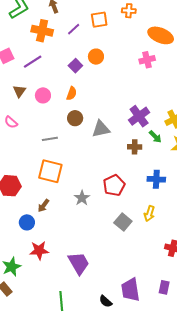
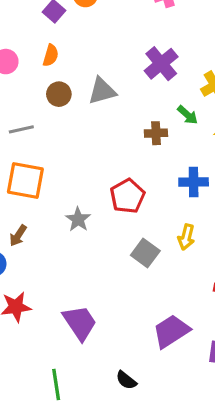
purple cross: (139, 116) -> (161, 64), moved
gray triangle: (101, 129) -> (102, 91), moved
purple trapezoid: (130, 290) -> (171, 331), moved, turned 70

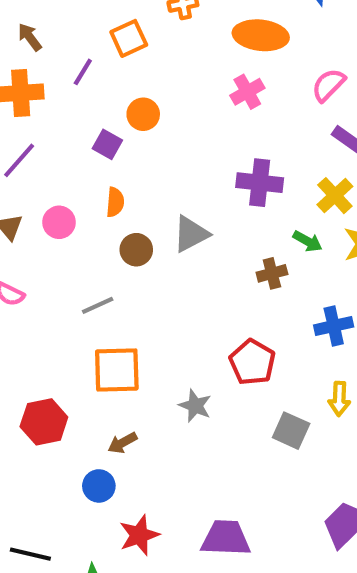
purple cross: (161, 64) -> (260, 183), turned -32
brown arrow: (18, 236) -> (122, 443), turned 40
purple trapezoid: (80, 323) -> (226, 538), turned -42

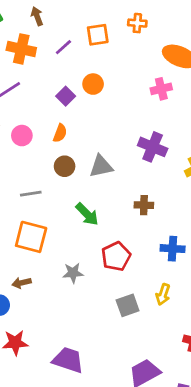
green arrow: (307, 241) -> (87, 214), moved, size x1.4
gray star: (195, 406) -> (73, 273), turned 30
gray square: (291, 431) -> (128, 305), turned 30

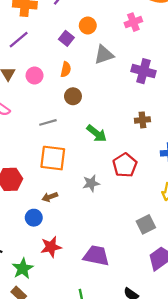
pink cross: (161, 89) -> (133, 22), moved
gray triangle: (101, 166) -> (104, 55), moved
gray square: (128, 305) -> (146, 224), moved

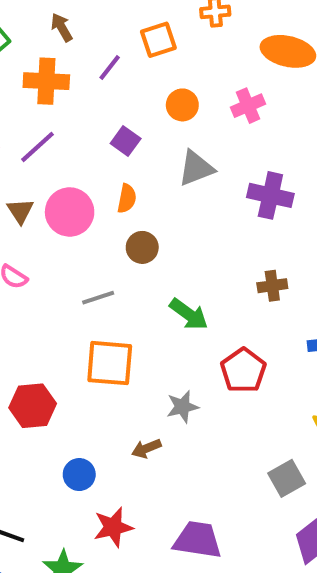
orange circle: (88, 26) -> (182, 105), moved
pink circle: (35, 75) -> (70, 212), size x1.5
brown arrow: (50, 197) -> (146, 448), moved

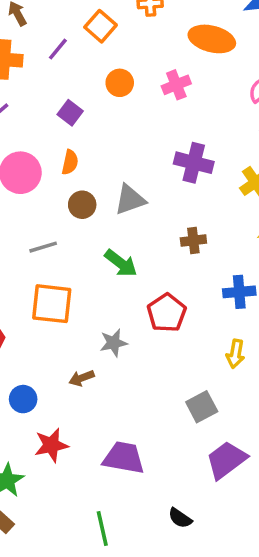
orange square: (158, 40) -> (100, 26), turned -32
gray triangle: (196, 168) -> (130, 200), moved

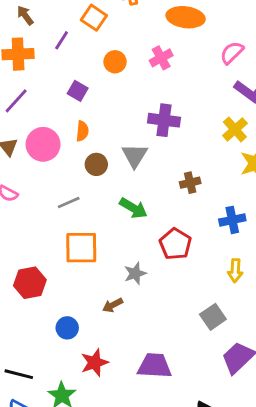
purple cross: (194, 163) -> (164, 120), moved
gray triangle: (130, 200) -> (135, 156), turned -32

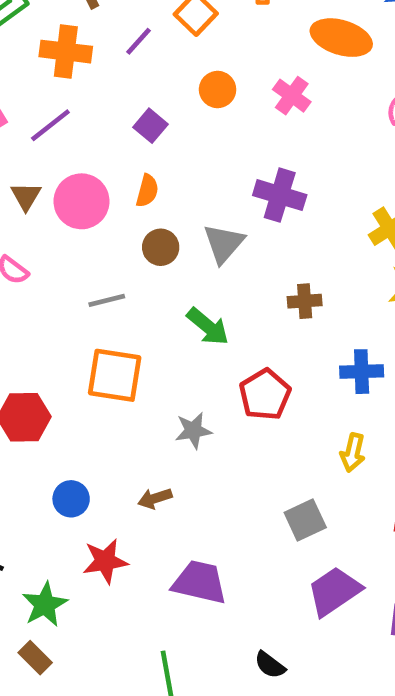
pink cross: (161, 58) -> (292, 96), turned -35
brown arrow: (113, 305) -> (155, 498), moved

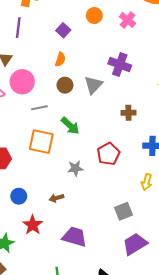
purple line: (50, 125) -> (18, 28), turned -48
pink circle: (81, 201) -> (22, 82), moved
green arrow: (208, 326) -> (70, 126), moved
red star: (105, 561) -> (33, 225), turned -30

